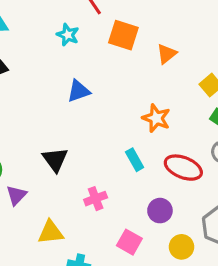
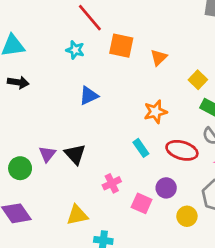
orange star: (156, 118) -> (155, 112), turned -30
purple triangle: (16, 195) -> (47, 154), moved
pink square: (129, 242) -> (142, 203), moved

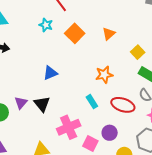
orange square: (121, 46) -> (75, 33), moved, turned 30
blue triangle: (89, 96) -> (50, 73), moved
pink cross: (112, 183) -> (69, 127), size x1.6

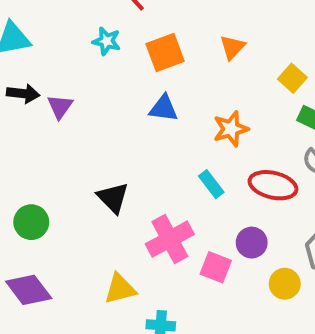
orange square: (75, 33) -> (165, 52), turned 30
blue triangle: (50, 73) -> (164, 108), moved, turned 35
purple triangle: (21, 103) -> (60, 107), moved

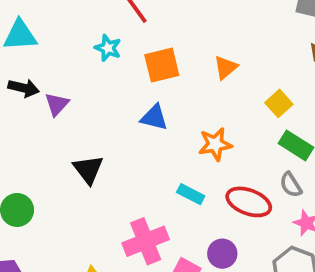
cyan rectangle: (211, 184) -> (191, 194), turned -32
black triangle: (113, 198) -> (88, 169), moved

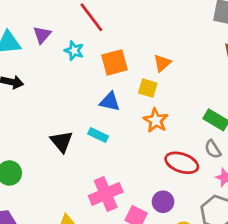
yellow square: (279, 103) -> (148, 88), moved, turned -30
purple triangle: (57, 104) -> (42, 35), moved
orange star: (215, 144) -> (156, 120), turned -30
cyan rectangle: (191, 194) -> (98, 135), moved

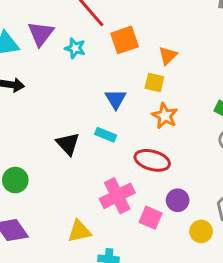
purple triangle: (42, 35) -> (41, 34), size x1.4
orange square: (115, 62) -> (125, 40), moved
blue triangle: (110, 102) -> (116, 99), turned 50
red ellipse: (182, 163) -> (152, 160), moved

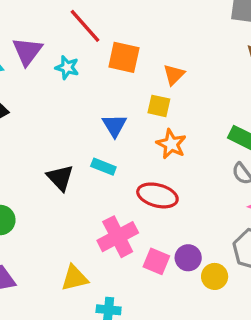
orange square: (125, 40) -> (124, 57), turned 32
purple circle: (178, 200) -> (188, 258), moved

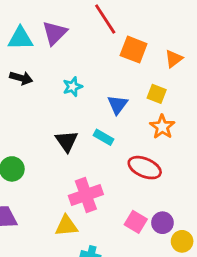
cyan star: (67, 68) -> (73, 87), moved, turned 30
orange triangle: (174, 75) -> (174, 59), moved
pink cross: (118, 237) -> (86, 195), moved

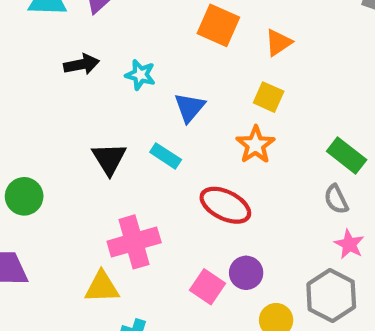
black arrow: (21, 78) -> (81, 64), moved, turned -30
cyan star: (73, 87) -> (140, 75), moved, turned 30
yellow square: (157, 94) -> (269, 97), moved
purple circle: (162, 223) -> (246, 273), moved

